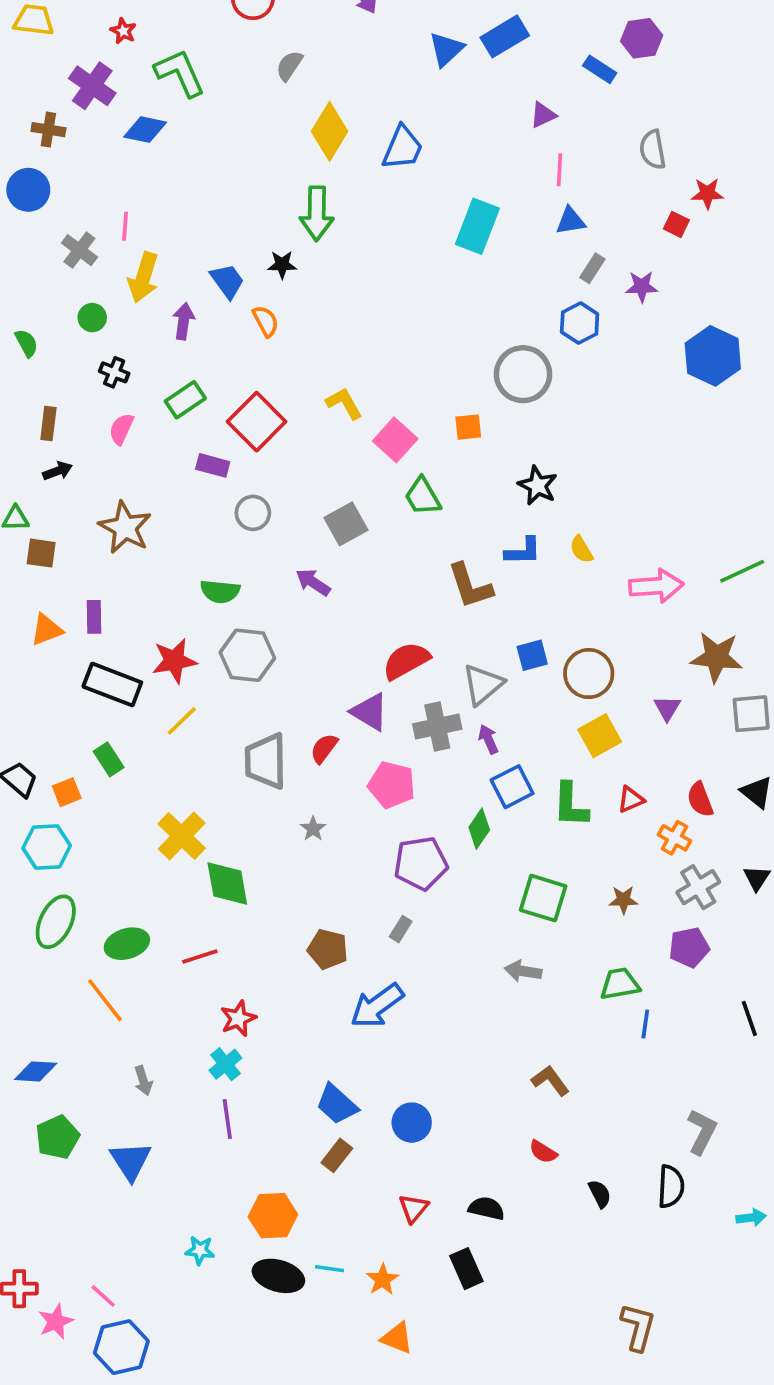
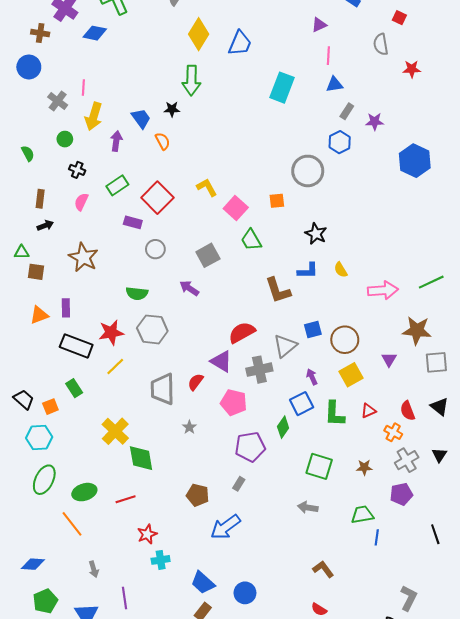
red square: (676, 224) -> (399, 18), moved
purple arrow: (488, 739) -> (312, 377), moved
cyan cross: (225, 1064) -> (161, 560), moved, turned 30
purple line: (227, 1119) -> (125, 598), moved

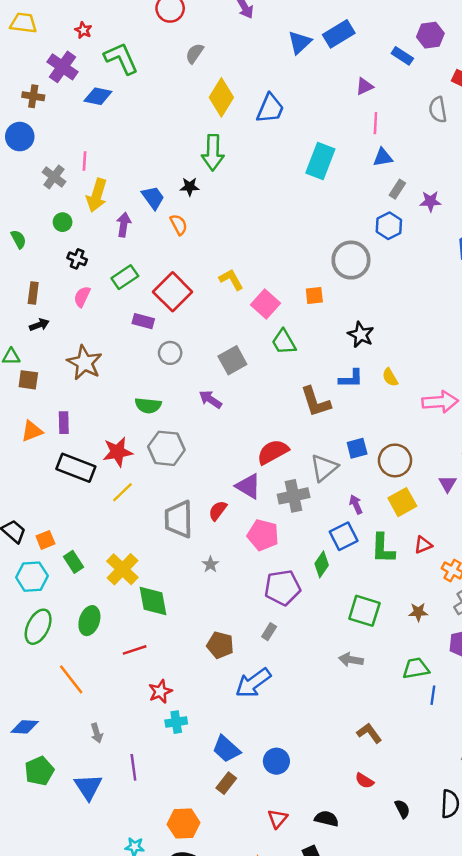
green rectangle: (74, 388) -> (74, 562), moved
green ellipse: (84, 492) -> (89, 621), moved, turned -55

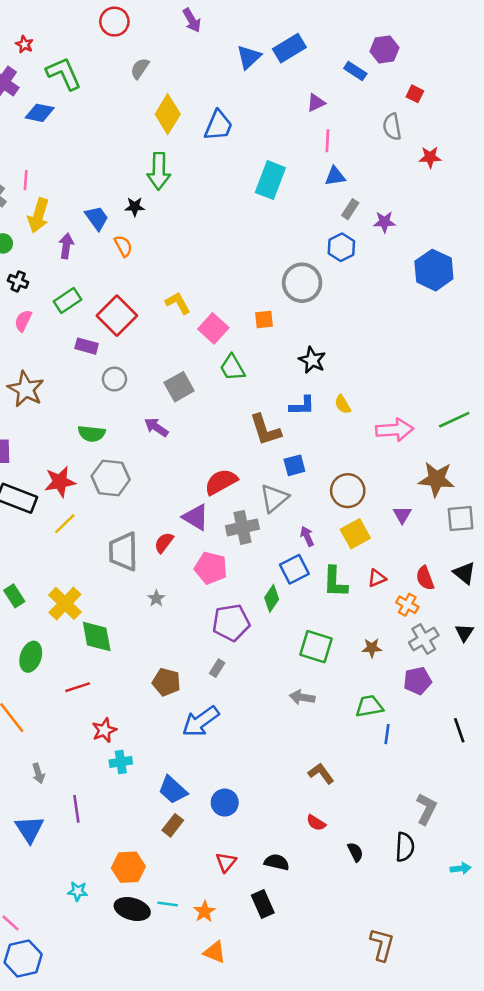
blue square: (357, 448) -> (294, 465), moved

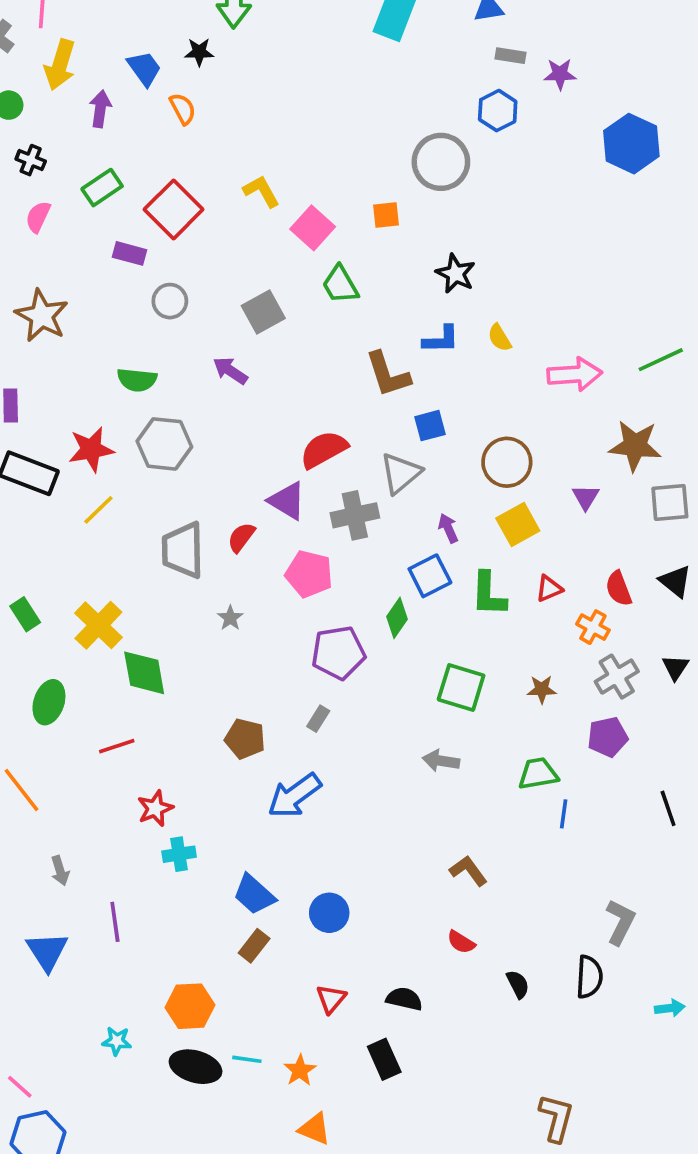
gray rectangle: (350, 209) -> (511, 56), turned 66

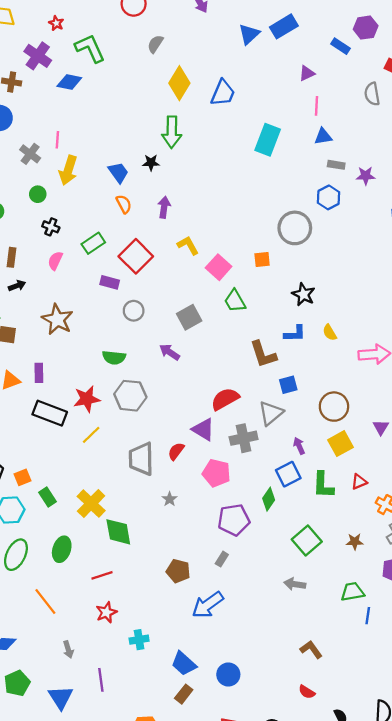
purple arrow: (100, 109) -> (164, 207), moved
orange semicircle: (183, 109) -> (124, 204), moved
green square: (461, 688) -> (307, 541), turned 32
red star: (155, 808) -> (106, 612), moved

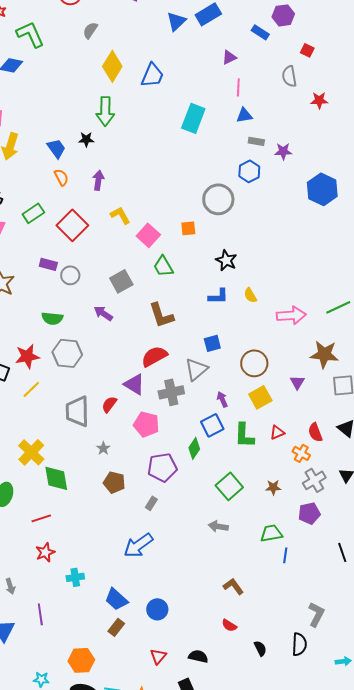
purple rectangle: (110, 282) -> (48, 264), moved
brown L-shape: (263, 354) -> (161, 315), moved
brown pentagon: (178, 571) -> (114, 482), moved

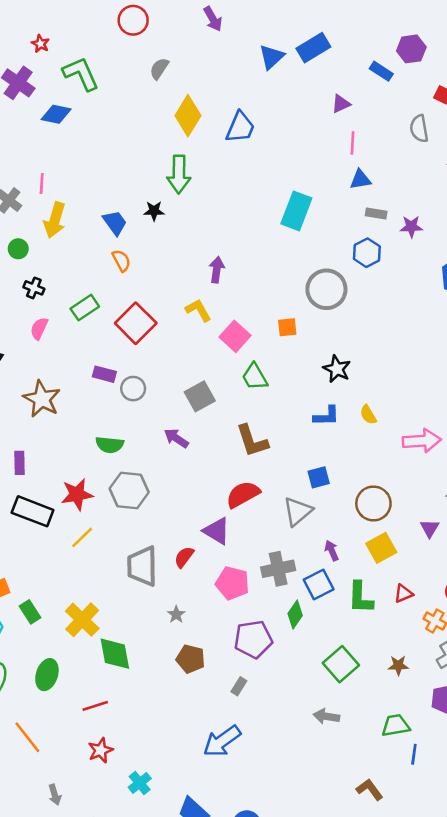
cyan rectangle: (193, 118) -> (296, 211), moved
purple arrow: (98, 180) -> (217, 270), moved
gray cross: (171, 392) -> (278, 569), moved
cyan cross: (75, 577) -> (140, 783), turned -30
brown L-shape: (233, 586) -> (370, 790), moved

